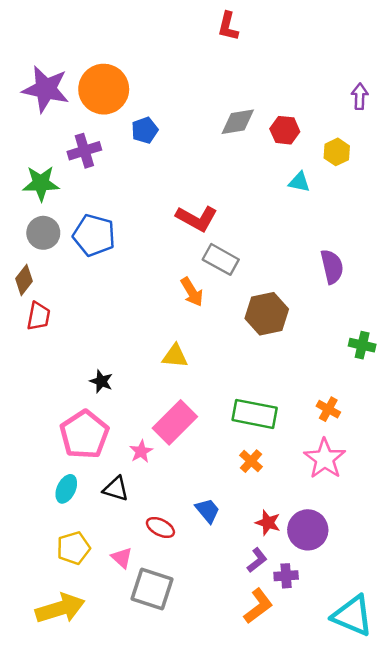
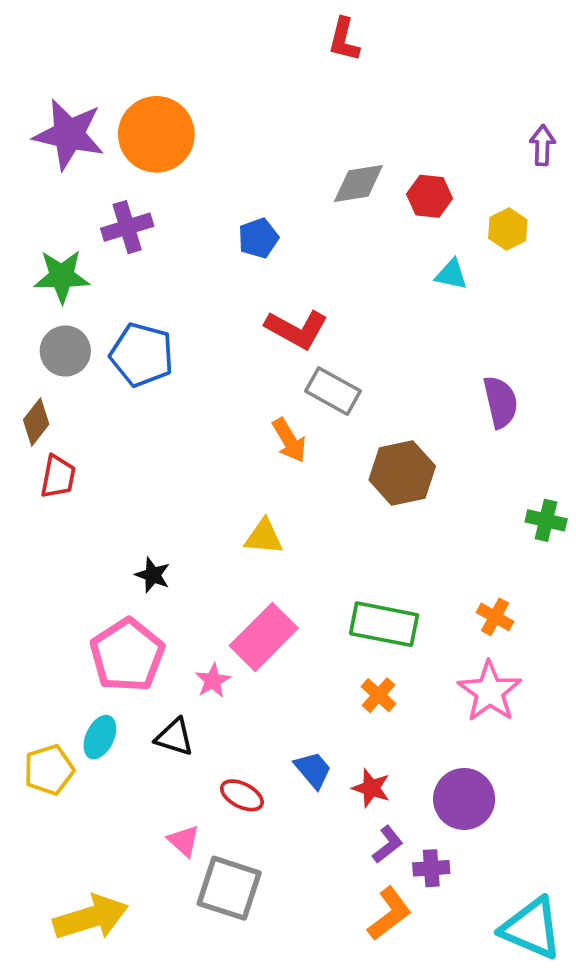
blue pentagon: (145, 130) -> (258, 238), moved
red star: (268, 523) -> (371, 788), moved
yellow pentagon: (74, 548) -> (49, 770), moved

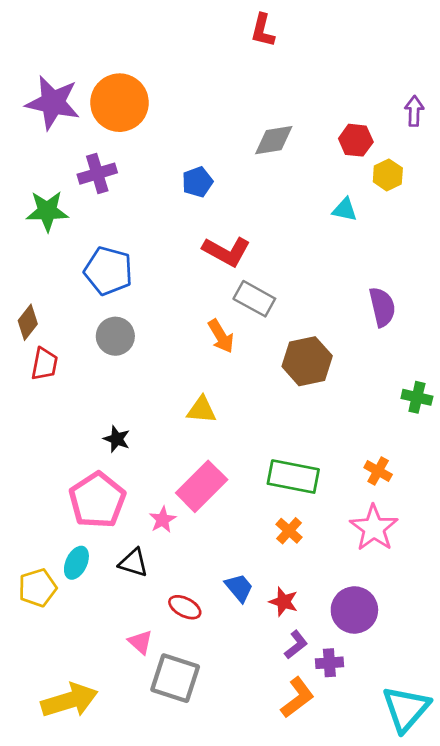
red hexagon: (429, 196) -> (356, 140), moved
gray circle: (65, 351) -> (115, 336), moved
cyan triangle: (531, 928) -> (406, 709), turned 48

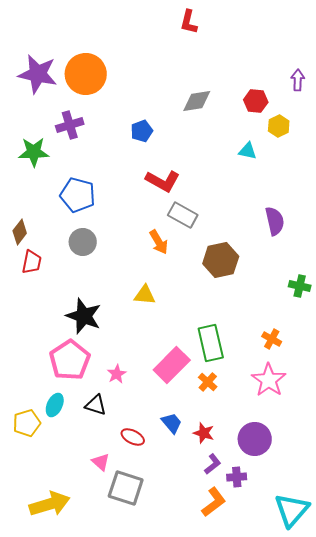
black star: (117, 439) -> (84, 316), size x1.8
green rectangle: (293, 477) -> (211, 343), turned 66
pink rectangle: (202, 486) -> (172, 365), moved

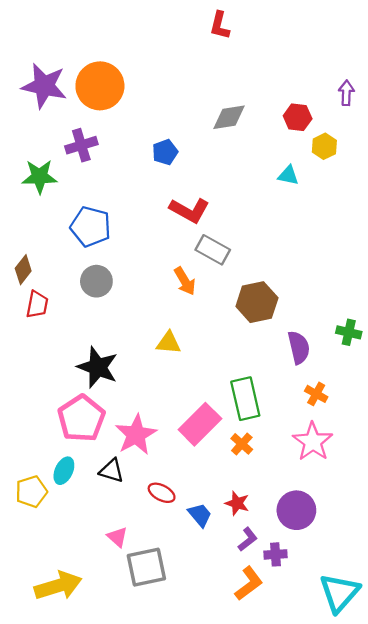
purple semicircle: (275, 221) -> (299, 347), moved
pink star: (117, 374) -> (136, 435), size x1.8
blue trapezoid: (172, 423) -> (200, 515), moved
red ellipse: (133, 437) -> (162, 493), moved
gray square: (126, 488) -> (146, 567), turned -30

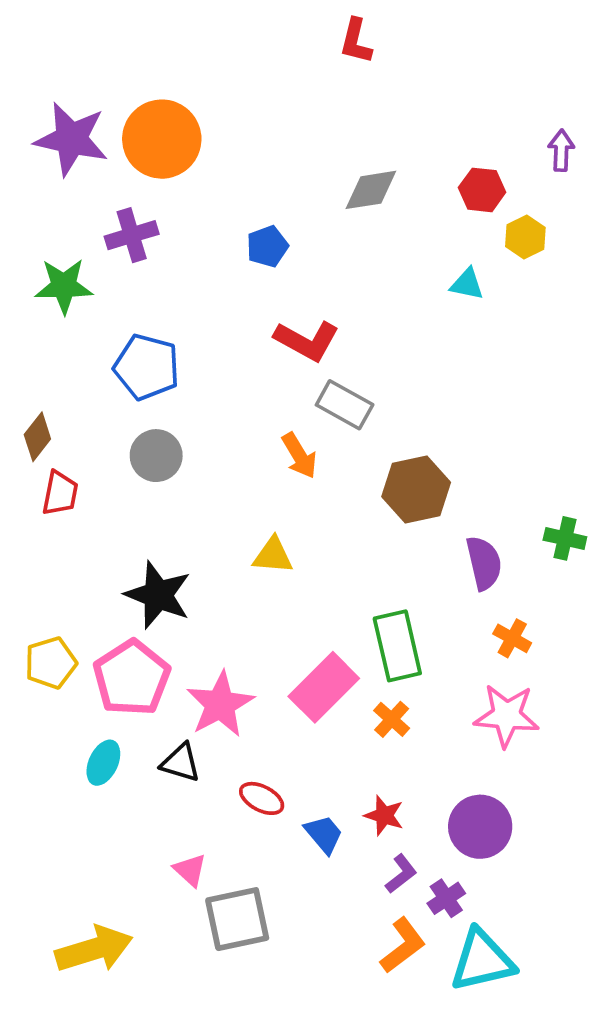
pink star: (313, 442) -> (507, 716), turned -30
yellow pentagon: (31, 492) -> (51, 663), moved
purple cross: (275, 554) -> (446, 898), turned -30
cyan triangle: (339, 593) -> (482, 960), moved, turned 36

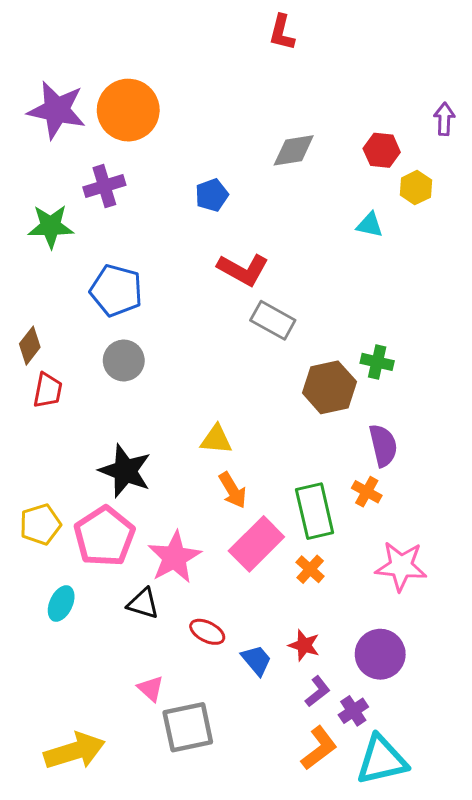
orange arrow: (299, 456) -> (233, 490), moved
green cross: (565, 538) -> (377, 362), moved
orange cross: (512, 638) -> (367, 492), moved
cyan ellipse: (103, 763) -> (61, 603), moved

